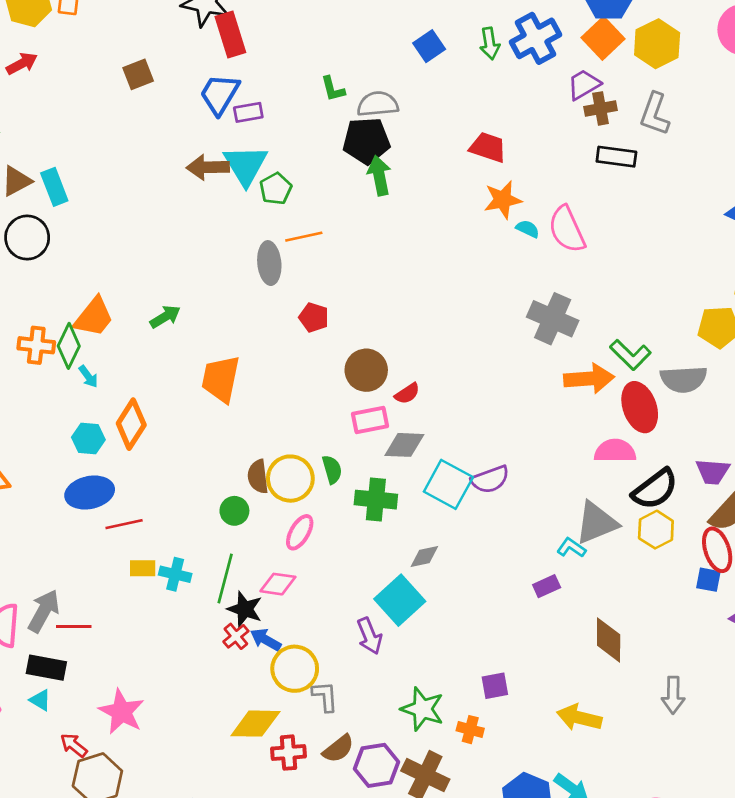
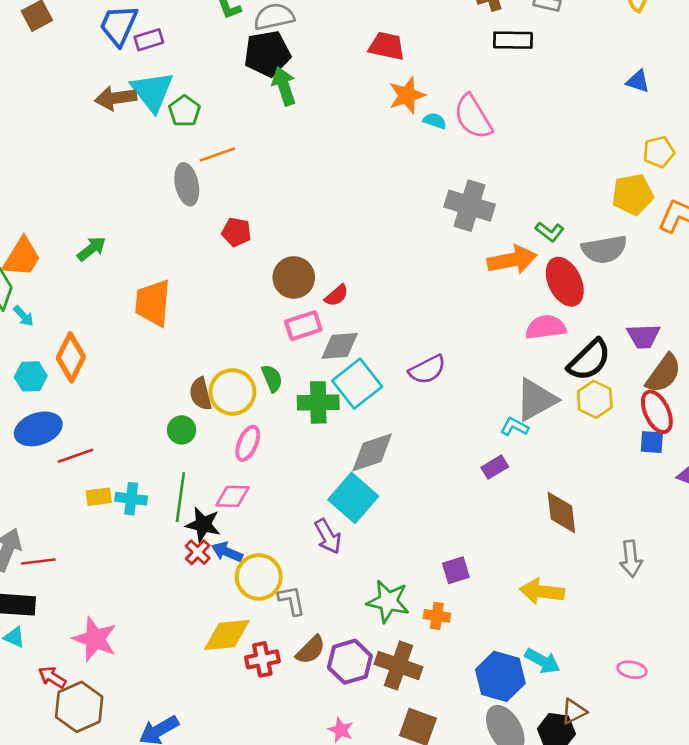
green L-shape: (630, 355) -> (550, 232), size x0.7
cyan square: (448, 484) -> (357, 384), moved, turned 30
gray diamond: (424, 556) -> (372, 452), size x1.6

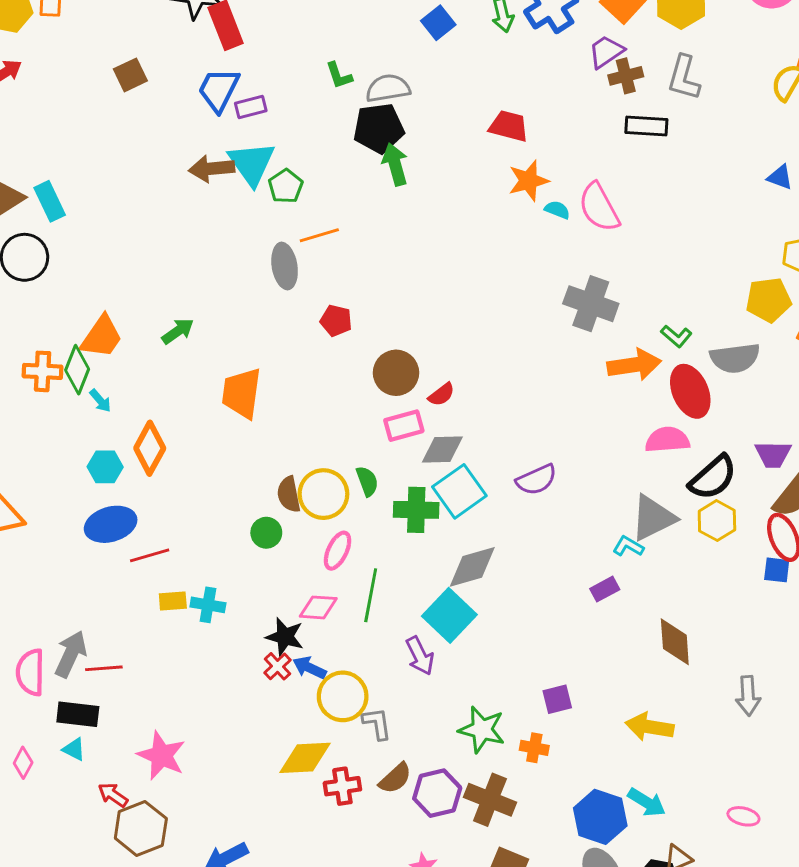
green line: (180, 497) -> (371, 595), moved

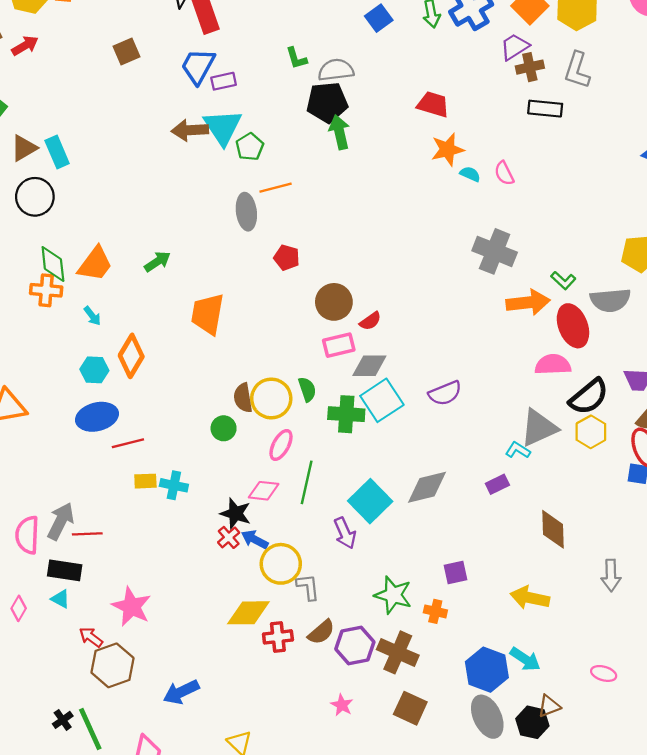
pink semicircle: (599, 207) -> (504, 173), size x0.6
green diamond: (77, 370) -> (53, 264), moved, turned -30
gray diamond: (472, 567) -> (427, 487), moved

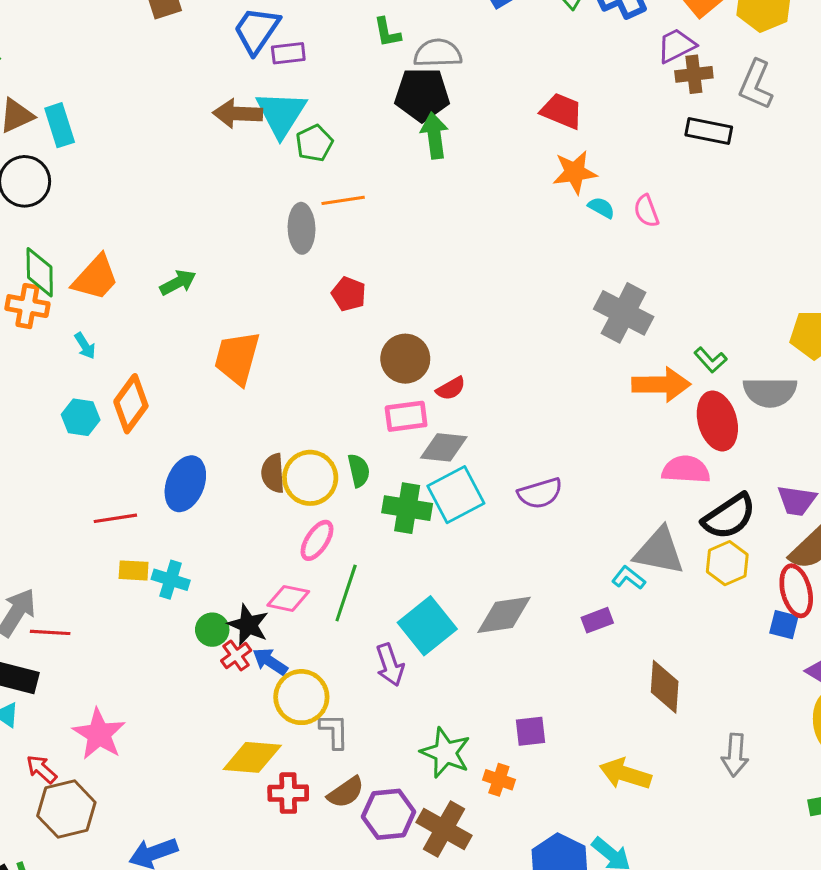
blue ellipse: (97, 417) -> (185, 484), moved, turned -60
green circle: (224, 428) -> (212, 630), moved
gray triangle: (539, 428) -> (659, 551), turned 30

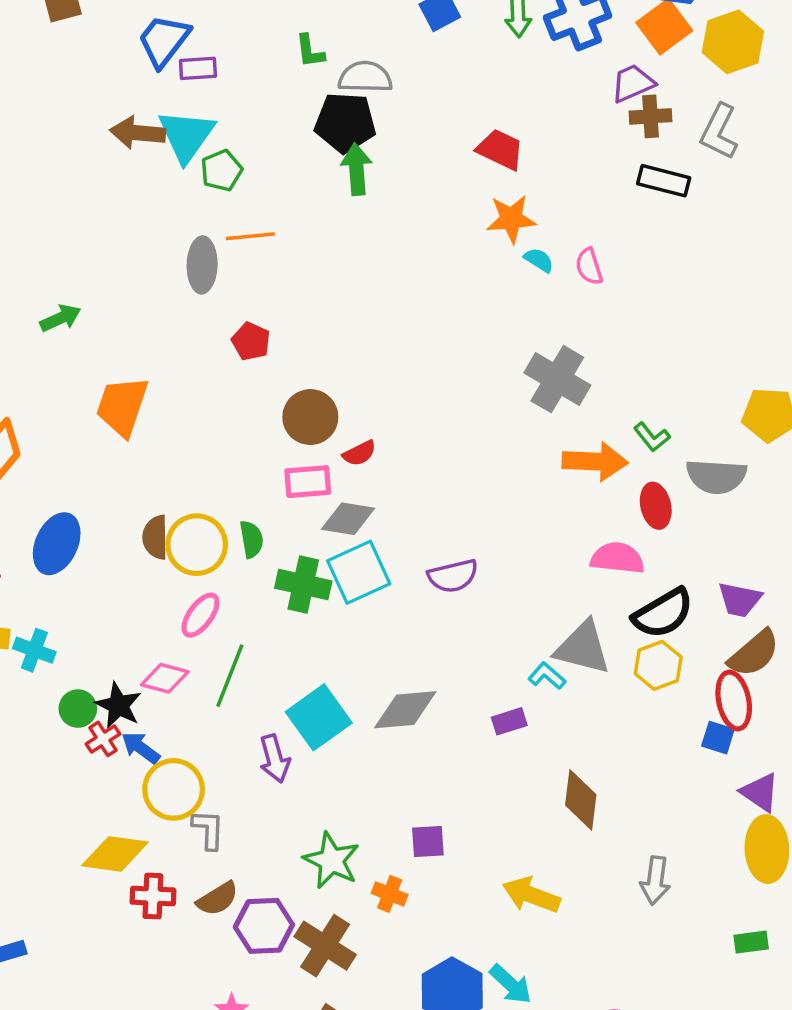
red ellipse: (717, 421) -> (656, 506), size x0.7

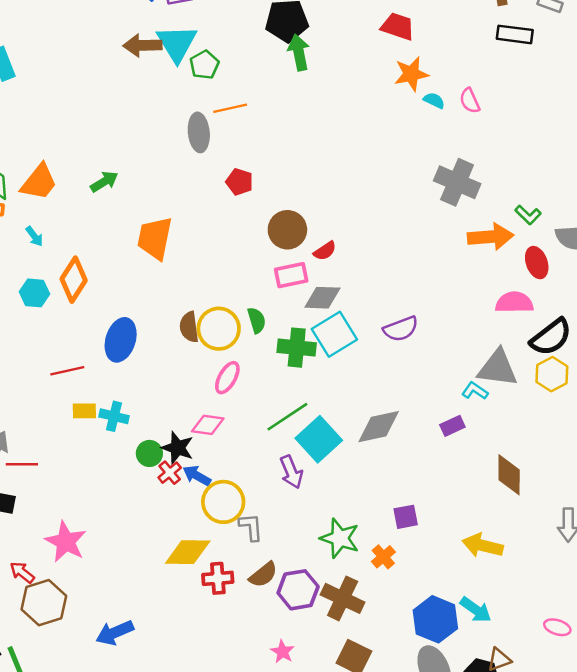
green line: (230, 676) -> (287, 417), moved, turned 42
orange cross: (390, 894) -> (383, 557), turned 35

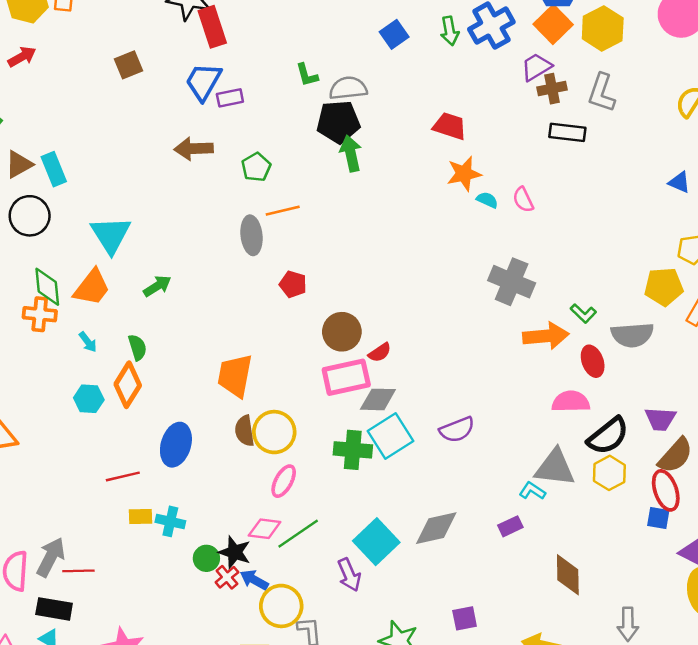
cyan triangle: (177, 43) -> (111, 235), moved
orange trapezoid: (155, 238) -> (235, 376), moved
pink rectangle: (291, 275) -> (346, 377), size x1.4
green semicircle: (257, 320) -> (137, 347), moved
green line: (287, 417) -> (298, 534), moved

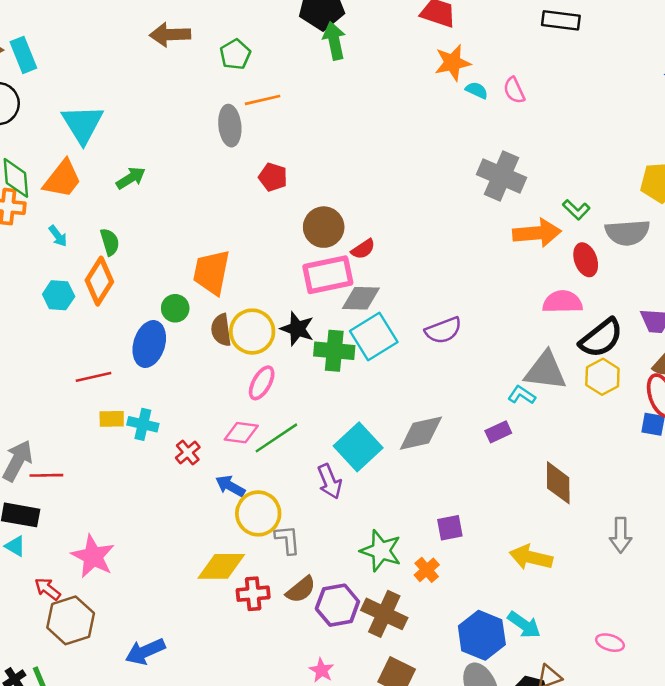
black star: (235, 552) -> (297, 329), moved
green circle: (206, 558) -> (175, 308), moved
red cross: (227, 577) -> (188, 453), moved

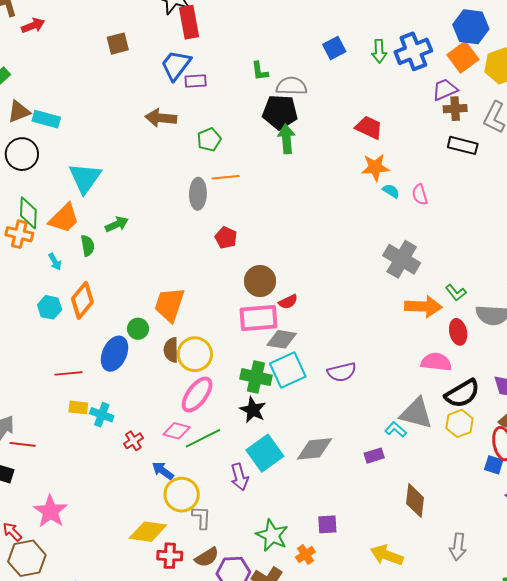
cyan rectangle: (23, 55) -> (46, 119), turned -60
green semicircle: (110, 242) -> (88, 246), moved
black star: (297, 329) -> (253, 410), moved
pink ellipse: (262, 383) -> (197, 395), size x1.4

